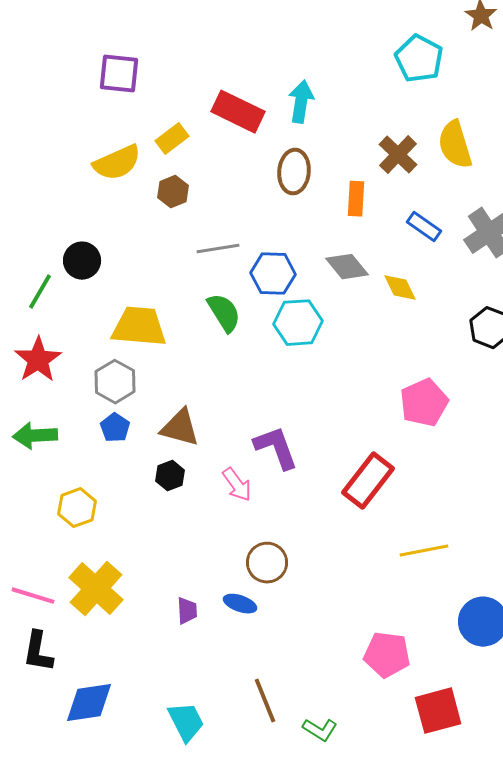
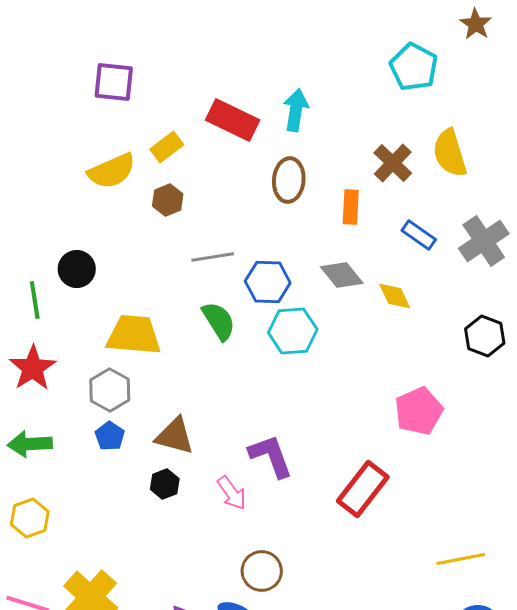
green line: (40, 292) -> (35, 300), turned -39
yellow hexagon: (77, 508) -> (30, 518), moved
yellow line: (424, 551) -> (461, 559), moved

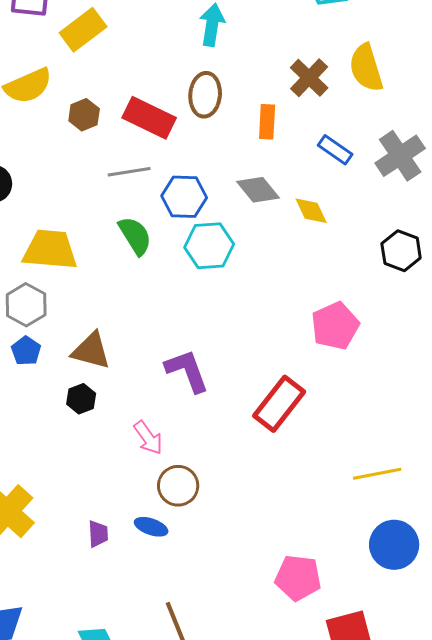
red rectangle: (233, 120) -> (149, 118), moved
yellow rectangle: (167, 147) -> (83, 30), moved, size x1.4
pink arrow: (232, 493) -> (148, 438), moved

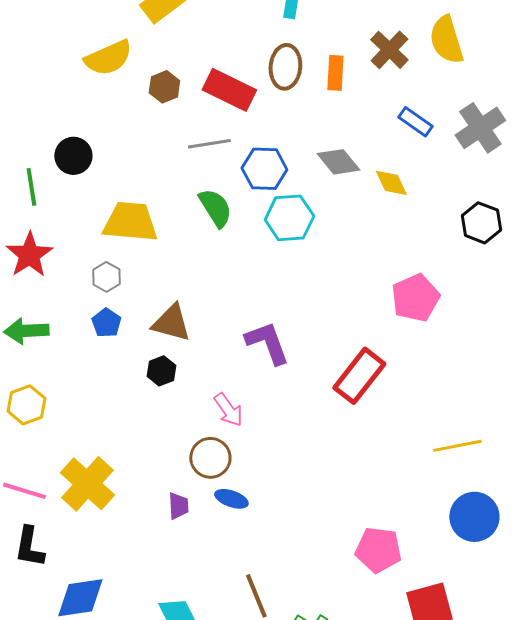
orange rectangle: (267, 122) -> (335, 73), moved
gray hexagon: (26, 305) -> (106, 277), size x0.7
brown circle: (178, 486) -> (210, 458), moved

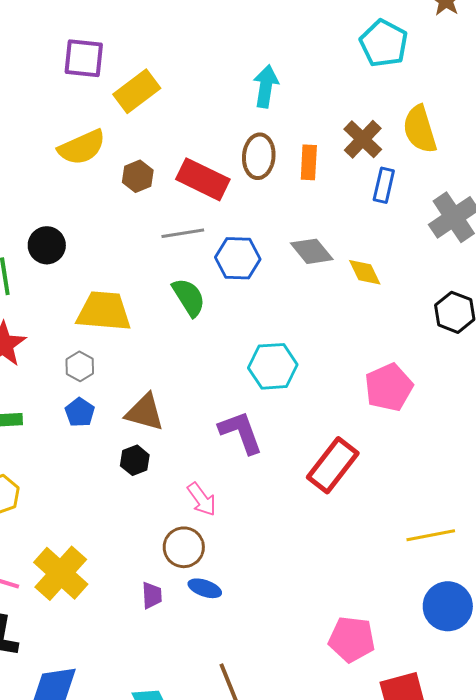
blue rectangle: (415, 122) -> (384, 185), moved, turned 68
cyan hexagon: (289, 218) -> (273, 366), moved

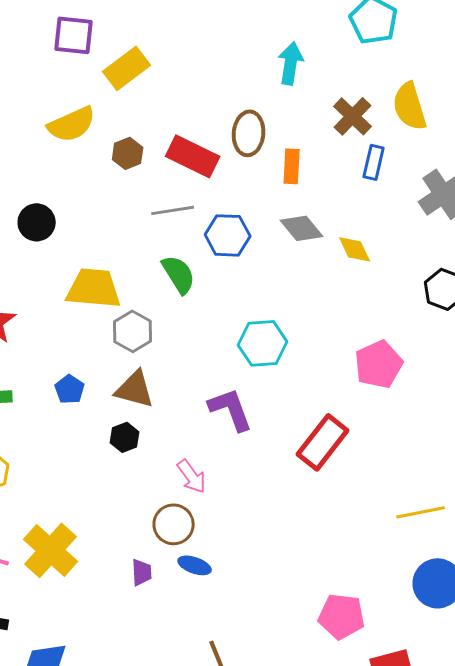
cyan arrow: (266, 86) -> (291, 63), moved
orange rectangle: (309, 162) -> (292, 166), moved
gray hexagon: (80, 366) -> (133, 331), moved, size x1.4

